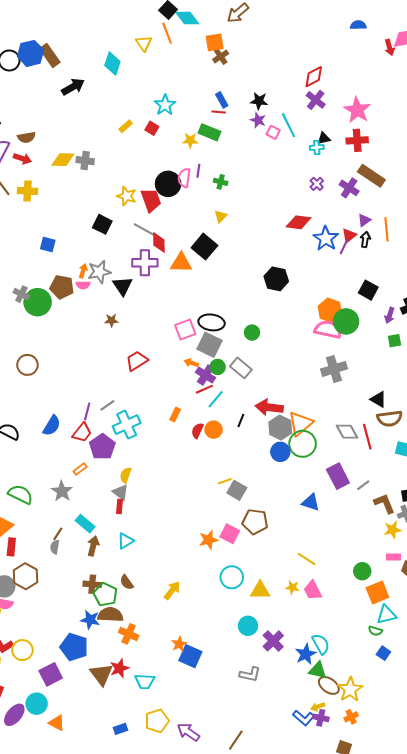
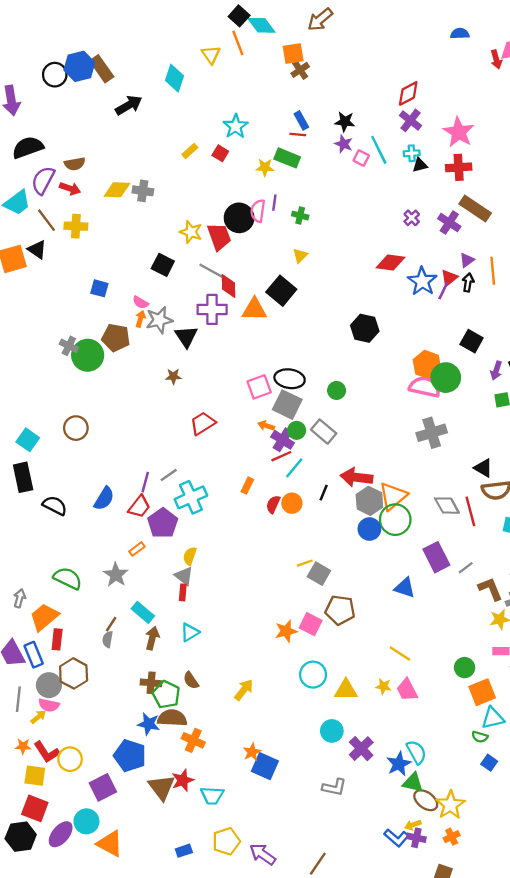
cyan cross: (317, 147) -> (412, 153), moved
pink semicircle: (83, 285) -> (140, 302), moved, turned 32
orange triangle: (57, 723) -> (110, 844), size x1.4

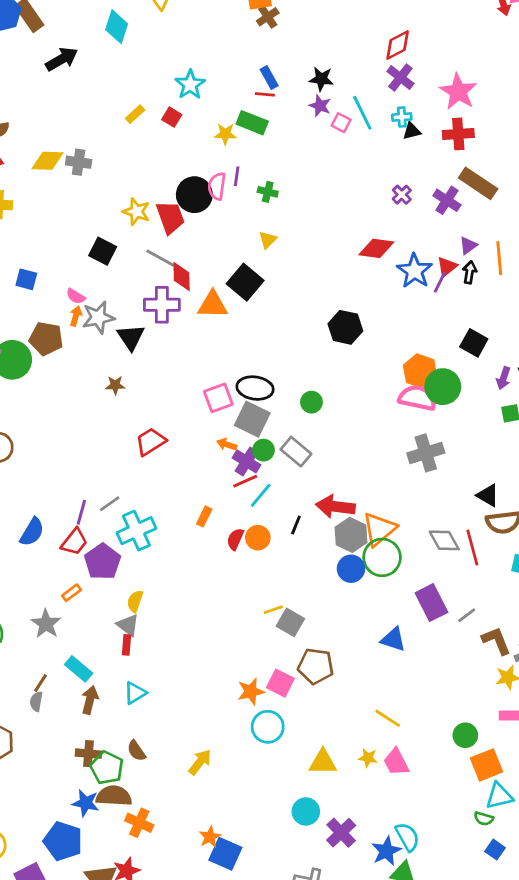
cyan circle: (313, 675) -> (268, 727), moved

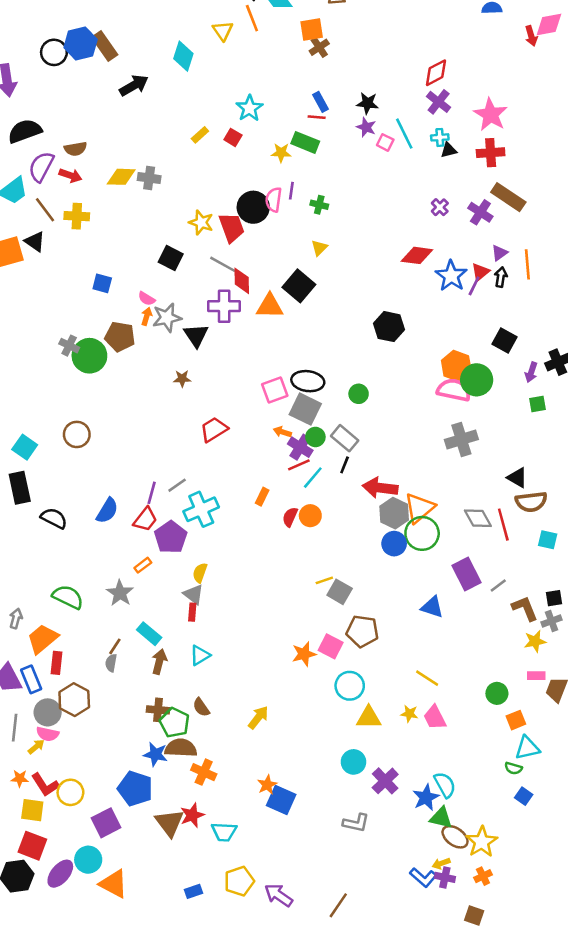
black line: (296, 525) -> (345, 465), moved
cyan circle: (268, 727) -> (350, 686), moved
orange square: (486, 765) -> (516, 720), size x0.7

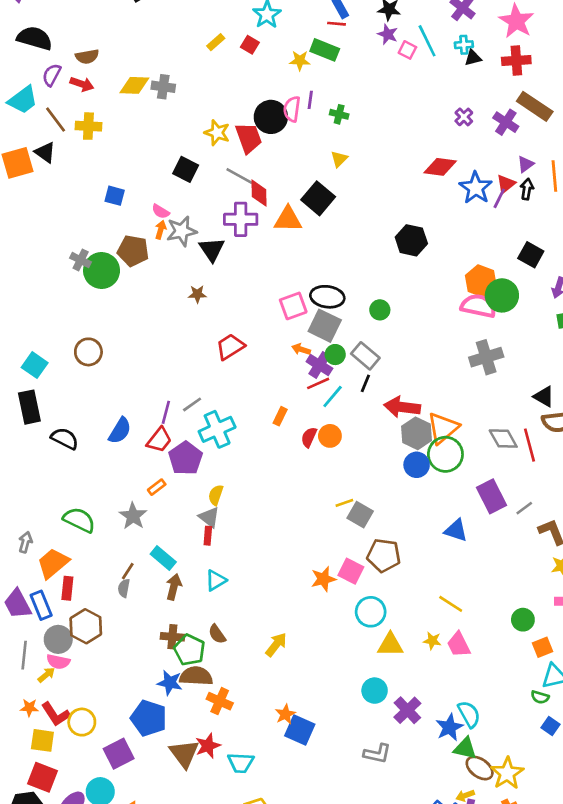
black semicircle: (25, 131) -> (35, 38), turned 36
purple semicircle: (41, 167) -> (52, 75), size x0.7

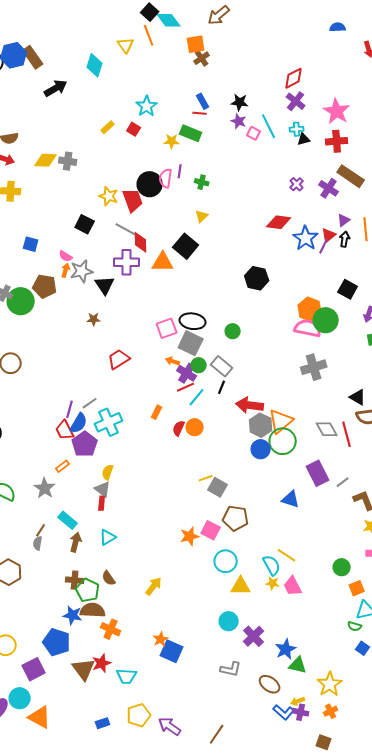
blue semicircle: (120, 431) -> (79, 423), moved
red trapezoid: (159, 440) -> (65, 430), turned 115
cyan semicircle: (469, 714) -> (272, 565), moved
brown ellipse: (480, 768) -> (270, 684), moved

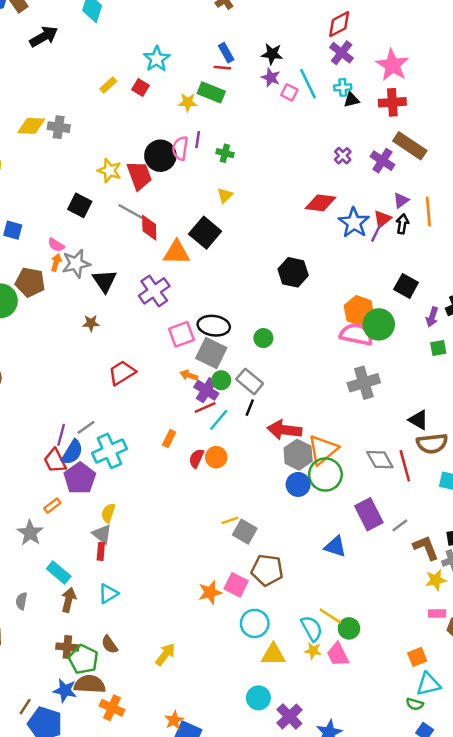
purple cross: (127, 262) -> (154, 291), moved, turned -35
brown line: (41, 530) -> (25, 707), moved
green circle: (342, 567) -> (349, 628), moved

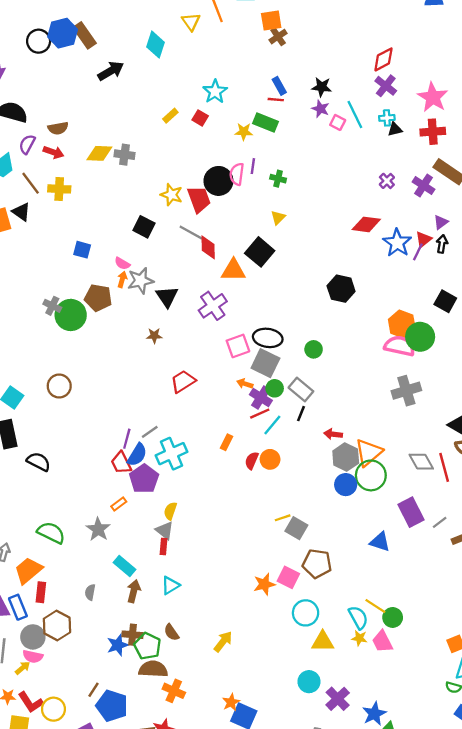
red arrow: (284, 430) -> (333, 434), size x0.6
blue star: (65, 690) -> (118, 645), moved, turned -30

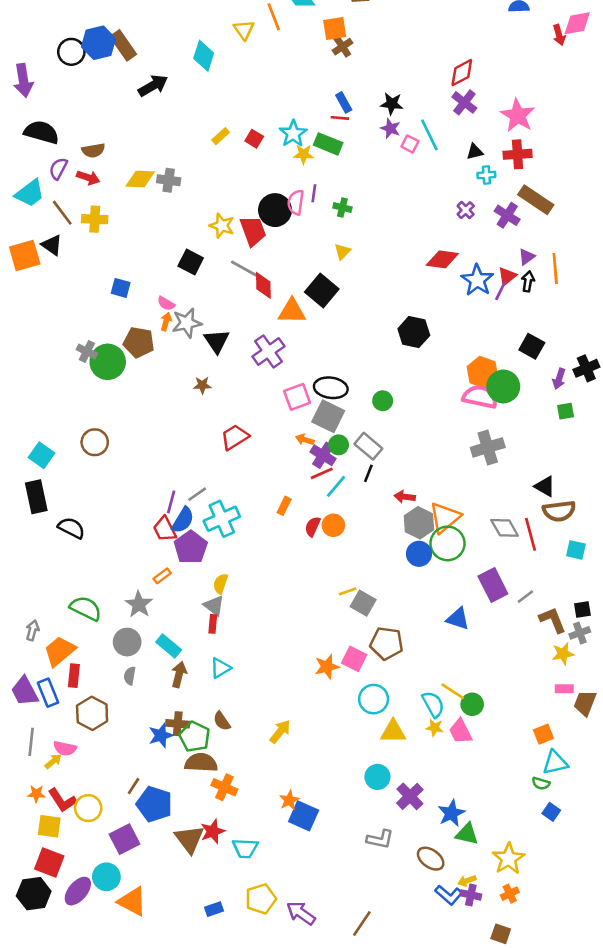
cyan star: (215, 92) -> (293, 134), moved
cyan cross: (387, 118) -> (486, 175), moved
gray circle: (33, 637) -> (127, 642), moved

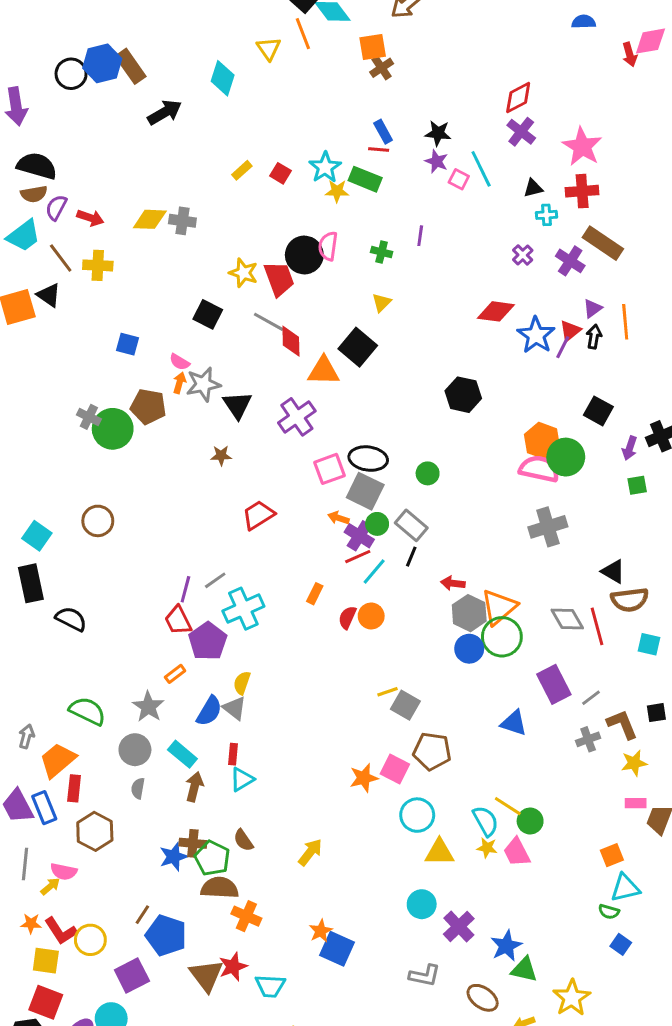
brown semicircle: (93, 150) -> (34, 194), moved
purple line: (314, 193) -> (420, 236), moved
blue semicircle: (183, 520) -> (209, 711), moved
red rectangle: (213, 624) -> (233, 754), moved
gray cross: (580, 633) -> (588, 739), moved

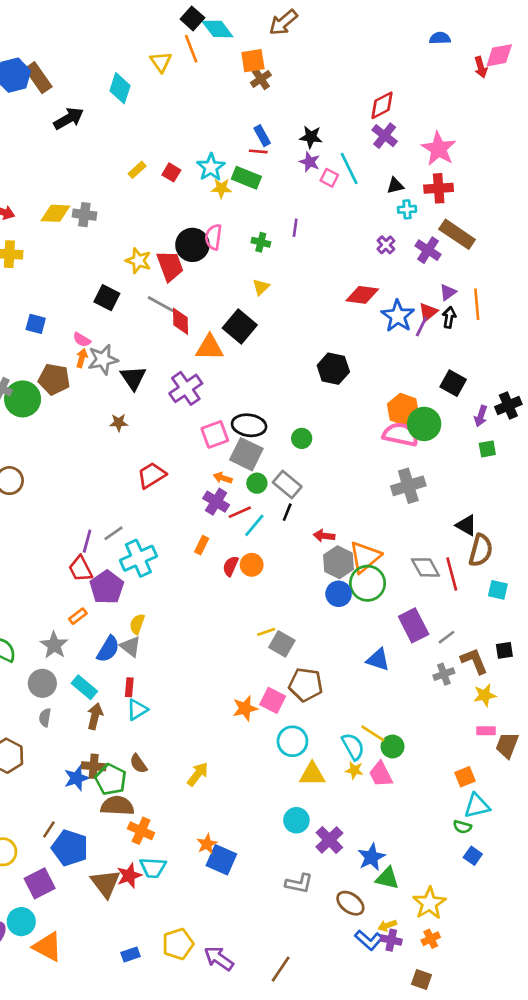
purple cross: (359, 536) -> (216, 502), moved
brown semicircle: (630, 600) -> (481, 550), turned -68
cyan trapezoid: (270, 986) -> (153, 868), moved

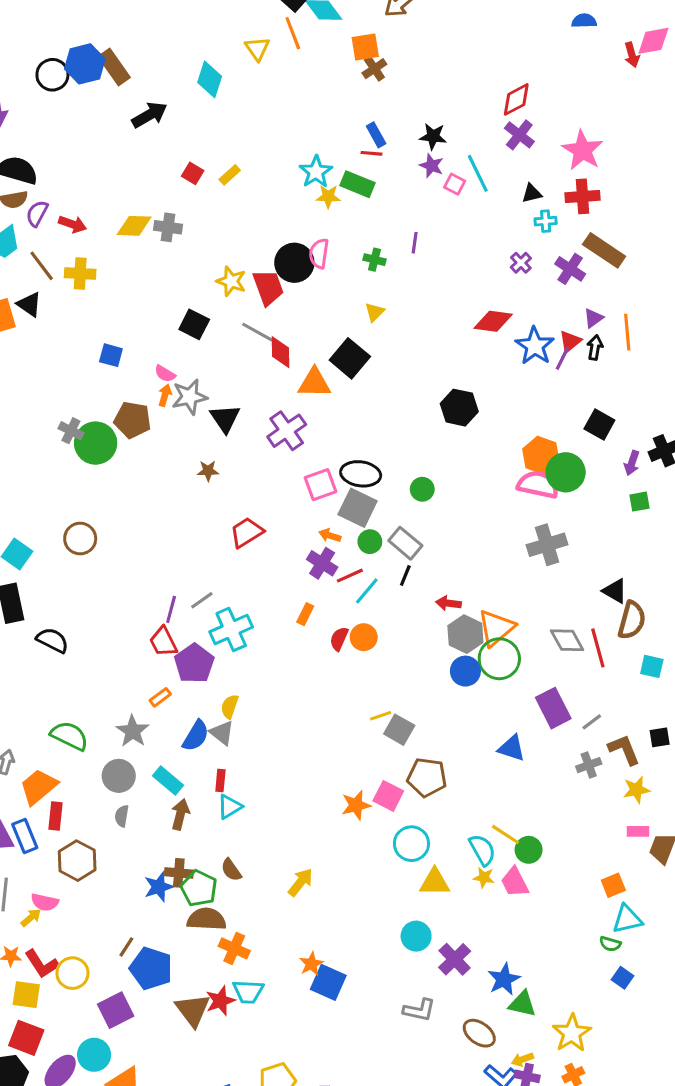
red square: (171, 172) -> (193, 173), moved

